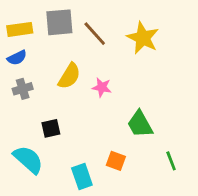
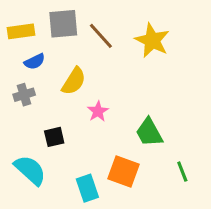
blue semicircle: (17, 58) -> (35, 62), moved
pink star: (102, 87) -> (98, 111), moved, turned 30
orange square: (116, 161) -> (124, 172), size x1.5

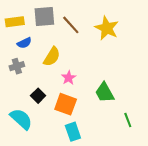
black square: (54, 137) -> (38, 96), turned -32
orange square: (124, 172) -> (66, 104), moved
cyan rectangle: (87, 188) -> (73, 132), moved

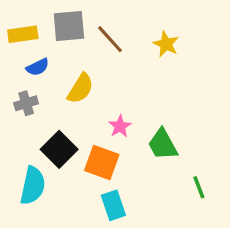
yellow star: (107, 28) -> (166, 44), size x0.7
pink star: (69, 78) -> (120, 126), moved
black square: (38, 96) -> (59, 149), size x1.5
cyan semicircle: (21, 119) -> (33, 186), turned 60

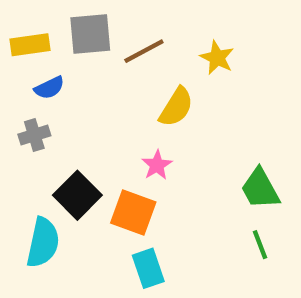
brown line: (110, 39) -> (144, 51), turned -76
yellow semicircle: (80, 89) -> (176, 107), moved
green trapezoid: (163, 144) -> (260, 189), moved

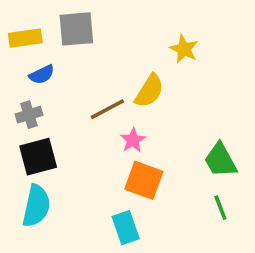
brown line: (144, 51) -> (107, 109), moved
black square: (77, 195) -> (38, 157), moved, turned 30
orange square: (133, 212) -> (144, 180), moved

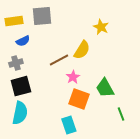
green trapezoid: (220, 160) -> (105, 88), moved

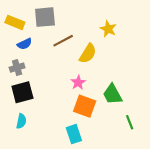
yellow rectangle: (14, 21) -> (15, 22), turned 30
brown line: (59, 60) -> (63, 41), moved
cyan semicircle: (20, 113) -> (21, 121), size x0.6

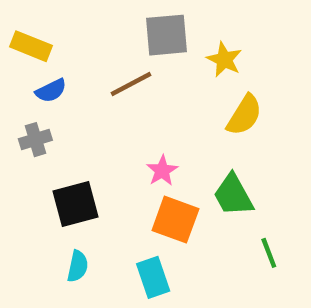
gray square: (45, 17) -> (167, 35), moved
yellow semicircle: (88, 54) -> (244, 115), moved
black square: (22, 92) -> (75, 204), moved
cyan semicircle: (21, 121) -> (78, 266), moved

